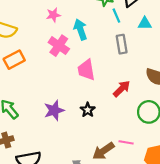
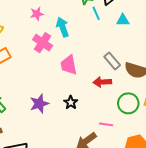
gray rectangle: (122, 44) -> (112, 61), moved, turned -30
red arrow: (122, 89) -> (102, 82), turned -138
pink line: (126, 142) -> (106, 124), moved

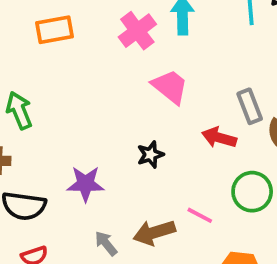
pink trapezoid: (69, 65) -> (170, 87), turned 120
purple star: (39, 104) -> (86, 184), moved

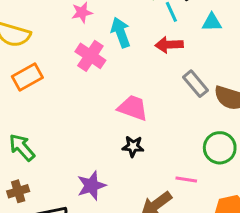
pink trapezoid: (170, 87) -> (133, 108), moved
red arrow: (219, 138) -> (169, 45), moved
black star: (150, 155) -> (133, 146), turned -30

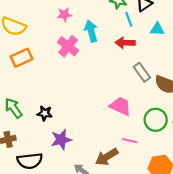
pink trapezoid: (133, 108) -> (120, 106), moved
black star: (133, 146) -> (45, 113), moved

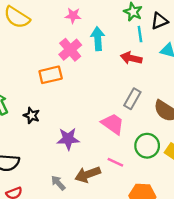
orange rectangle: (21, 58) -> (51, 75), moved
gray rectangle: (142, 72) -> (132, 99), moved, turned 54
purple star: (61, 140) -> (68, 139), moved

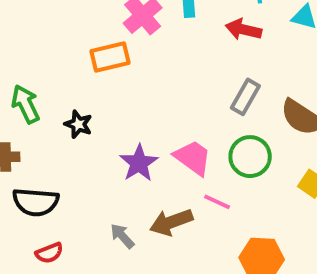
pink trapezoid: (113, 124) -> (193, 158), moved
purple star: (68, 139) -> (139, 163), turned -30
green circle: (147, 146) -> (250, 157), moved

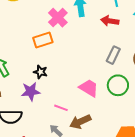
black star: (78, 124) -> (40, 72), moved
purple star: (139, 163) -> (31, 91), moved, turned 30
pink line: (217, 202) -> (61, 108), moved

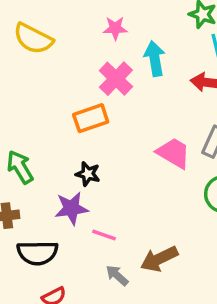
pink trapezoid: (89, 88) -> (174, 153), moved
pink line: (61, 108) -> (104, 235), moved

